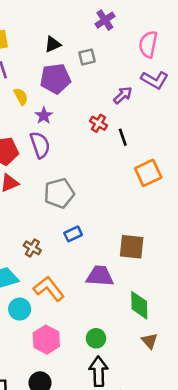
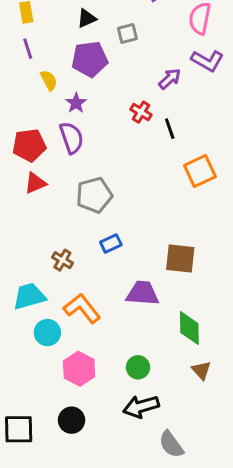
black arrow: (99, 371) -> (141, 407), turned -104

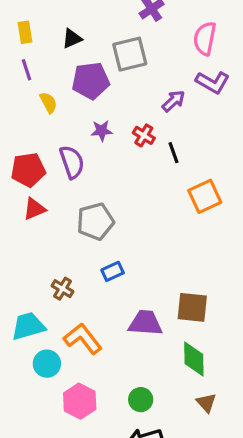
black triangle: (87, 18) -> (72, 38), moved
gray square: (127, 33) -> (130, 54), size x1.6
purple star: (76, 103) -> (102, 131), moved, turned 30
brown square: (180, 259) -> (192, 307), moved

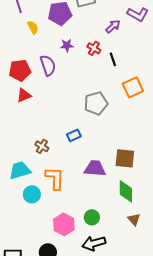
gray pentagon: (95, 221) -> (96, 103), moved
orange L-shape: (83, 339) -> (55, 178), turned 40
pink hexagon: (80, 401) -> (64, 224), moved

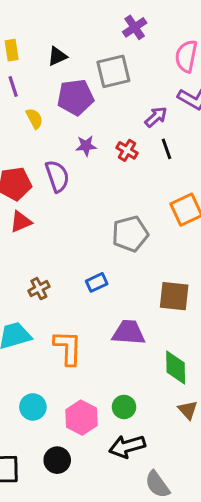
black line: (113, 59) -> (167, 149), moved
brown cross: (42, 146) -> (39, 289), moved, turned 32
brown square: (125, 158) -> (174, 296), moved
cyan circle: (32, 194) -> (33, 407), moved

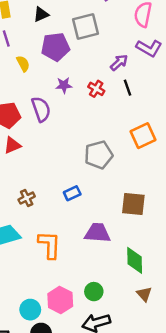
cyan circle: (33, 407) -> (30, 310), moved

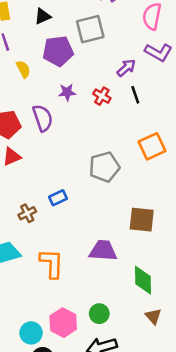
blue rectangle: (72, 193) -> (58, 198), moved

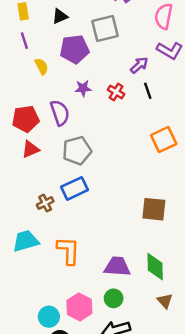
gray pentagon: (104, 167) -> (77, 151), moved
blue rectangle: (58, 198) -> (74, 188), size x1.5
purple trapezoid: (103, 251) -> (117, 267), moved

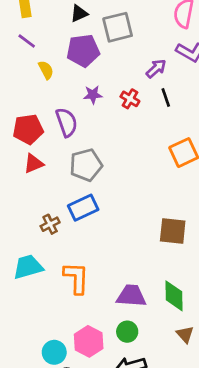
black triangle: (60, 16) -> (79, 13), moved
purple line: (24, 41) -> (27, 41), turned -35

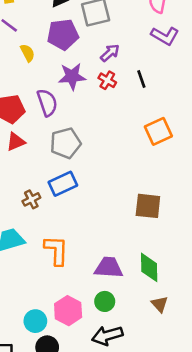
purple arrow: (156, 69) -> (110, 53), moved
purple star: (93, 95) -> (72, 76), size x1.5

